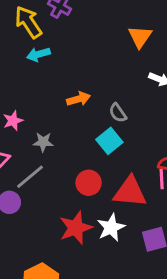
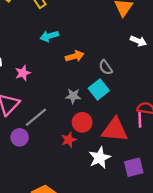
cyan arrow: (38, 54) -> (49, 36), moved
gray star: (43, 142) -> (73, 96), moved
red star: (76, 228) -> (69, 140), moved, size x0.6

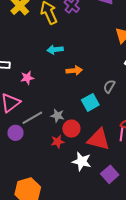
gray semicircle: (106, 67) -> (109, 86), moved, turned 56
gray star: (73, 96) -> (57, 116), moved
white star: (100, 158) -> (82, 161), turned 30
purple square: (134, 167) -> (110, 174), turned -36

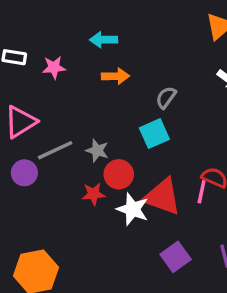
orange arrow: (74, 71) -> (116, 76), moved
pink star: (27, 78) -> (54, 67), moved
gray semicircle: (109, 86) -> (166, 97), moved
white star: (82, 161) -> (133, 209), moved

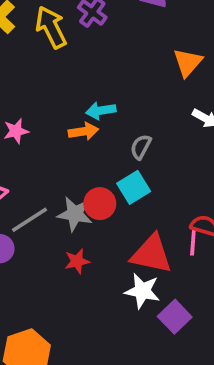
cyan arrow: (104, 40) -> (101, 111), moved
gray star: (97, 150) -> (75, 214), size x1.4
red circle: (119, 174) -> (100, 204), moved
white star: (133, 209) -> (142, 291), moved

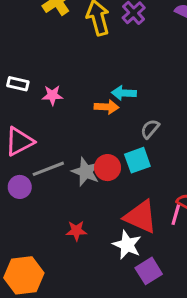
red star: (77, 261) -> (76, 231), moved

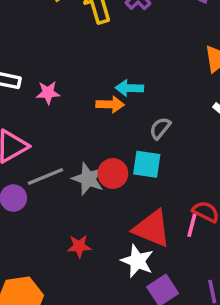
cyan square: (137, 160) -> (147, 164), turned 30

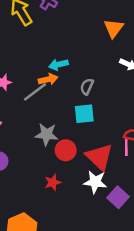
red circle: (113, 173) -> (66, 150), moved
gray line: (45, 177) -> (35, 92), moved
red triangle: (152, 229) -> (99, 157), turned 36

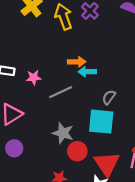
orange arrow: (48, 79) -> (77, 62), moved
cyan square: (84, 114) -> (101, 122), size x1.4

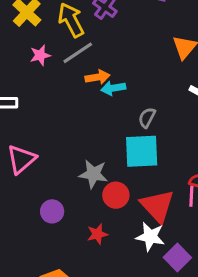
pink star: (34, 78) -> (40, 55), moved
gray line: (61, 92) -> (78, 53), moved
purple circle: (14, 148) -> (52, 211), moved

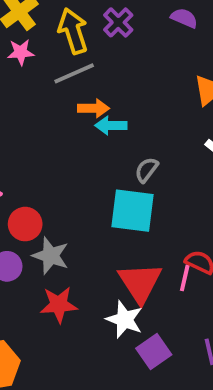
pink star: (40, 55) -> (21, 52), moved
gray star: (93, 174) -> (51, 256), moved
red circle: (116, 195) -> (25, 224), moved
red star: (97, 234) -> (59, 305), size x1.4

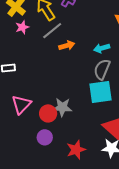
cyan arrow: (111, 126) -> (102, 48), moved
gray semicircle: (146, 170) -> (102, 69), size x1.5
gray star: (51, 256) -> (62, 107), moved

